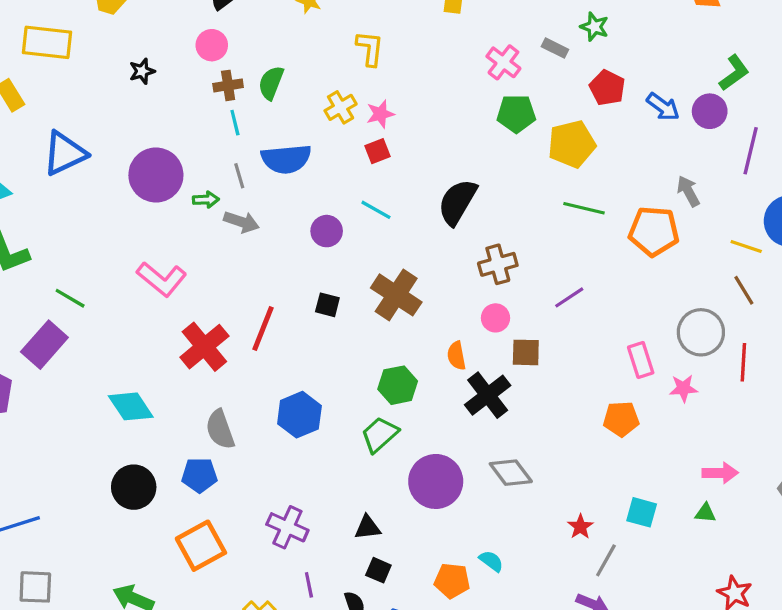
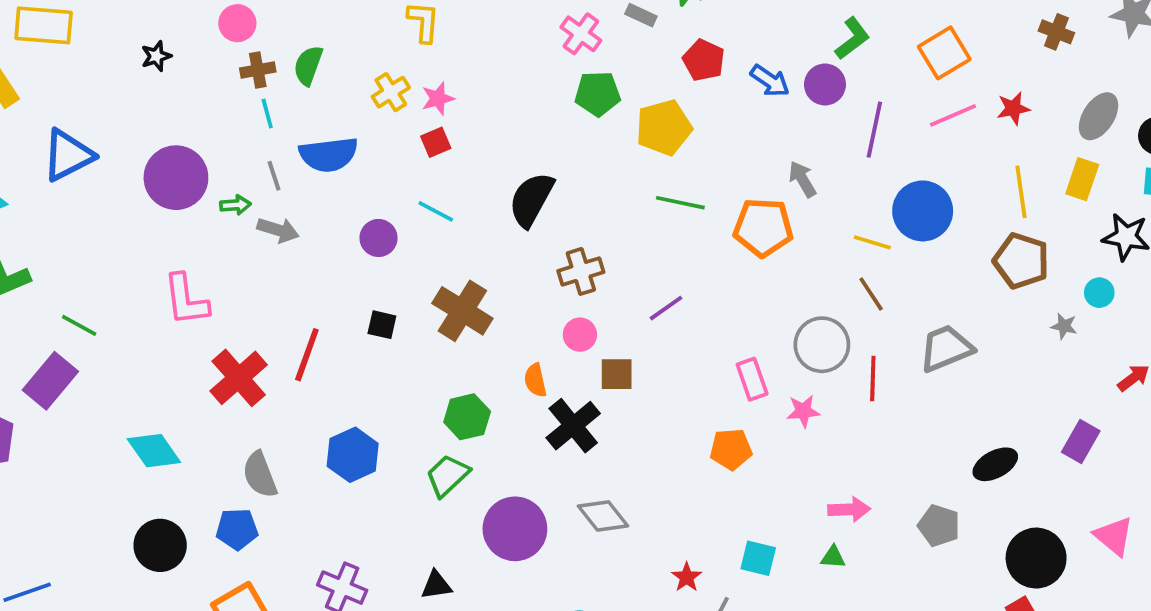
pink L-shape: (162, 279) -> (186, 300), turned 45

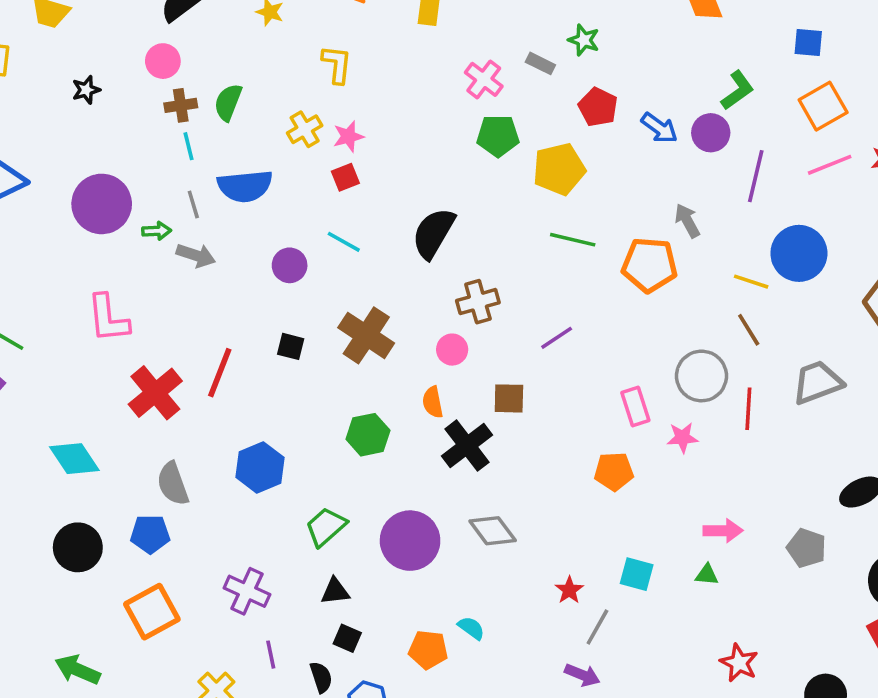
pink circle: (580, 335) -> (452, 350), moved
green trapezoid: (448, 475) -> (326, 527), moved

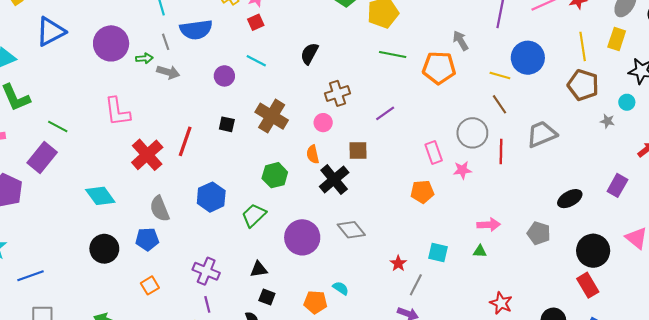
black semicircle: (433, 233) -> (309, 54), size x0.7
green trapezoid: (326, 527) -> (254, 215), moved
orange square: (152, 612) -> (150, 285), size x0.6
purple line: (271, 655) -> (207, 304), moved

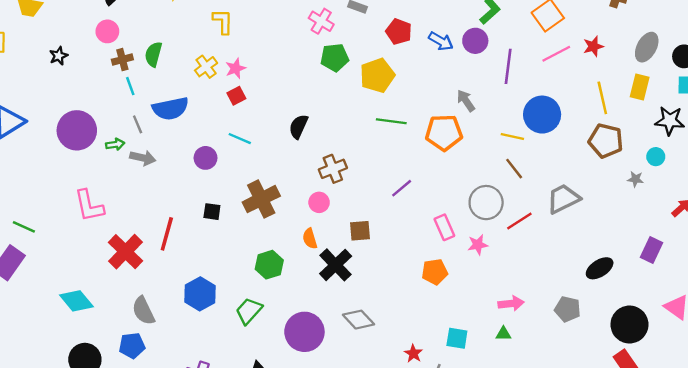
purple line: (385, 113) -> (402, 188), moved
brown cross: (272, 116) -> (261, 199), turned 36
red line: (501, 151) -> (519, 221), turned 60

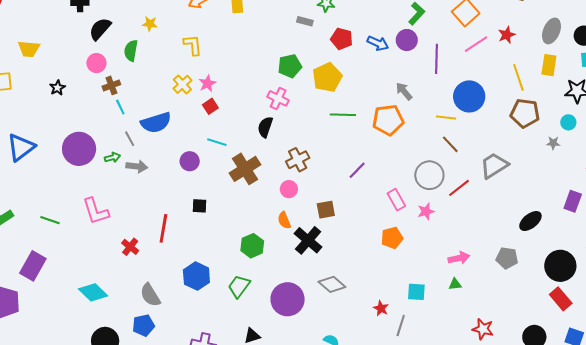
pink cross: (321, 21) -> (278, 98), moved
green semicircle: (153, 54) -> (131, 51), moved
brown cross: (261, 199) -> (245, 169), moved
green line: (24, 227) -> (50, 220), moved
red cross: (125, 252) -> (130, 247), size x0.6

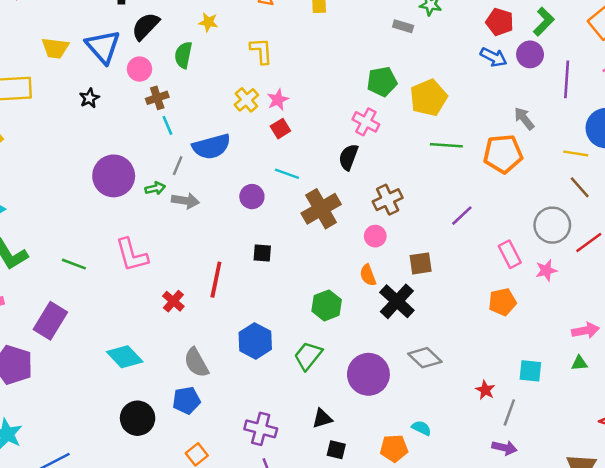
red pentagon: (342, 39) -> (500, 22), moved
gray line: (130, 139) -> (178, 166), turned 49
blue triangle: (21, 147) -> (103, 47), moved, turned -36

